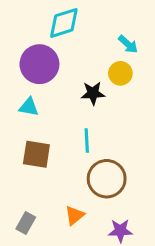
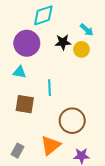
black star: (93, 93) -> (63, 42), moved
cyan line: (87, 141) -> (49, 88), moved
orange triangle: (75, 215) -> (51, 145), size x1.5

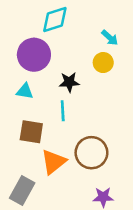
black star: (63, 42) -> (69, 82), moved
orange triangle: (51, 145) -> (54, 162), moved
gray rectangle: (17, 151) -> (22, 191), size x1.5

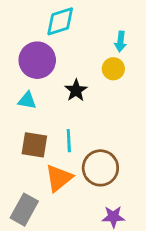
cyan arrow: (110, 38) -> (121, 41), turned 54
black star: (69, 82) -> (76, 90), turned -30
cyan line: (63, 111) -> (69, 141), moved

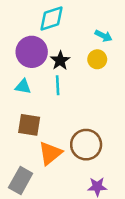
cyan arrow: (121, 41) -> (103, 36), turned -70
black star: (76, 90) -> (60, 61), moved
cyan line: (69, 141) -> (58, 85), moved

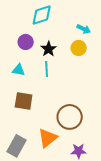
purple circle: (32, 52) -> (26, 42), size x0.6
orange triangle: (50, 153) -> (48, 138), moved

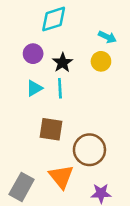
cyan triangle: (19, 70) -> (34, 88), moved, turned -40
brown square: (24, 101) -> (51, 129), moved
orange triangle: (48, 138) -> (61, 177), turned -30

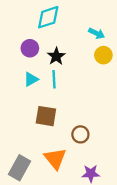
yellow circle: (101, 61) -> (103, 55), moved
brown circle: (89, 150) -> (80, 134), size x0.6

